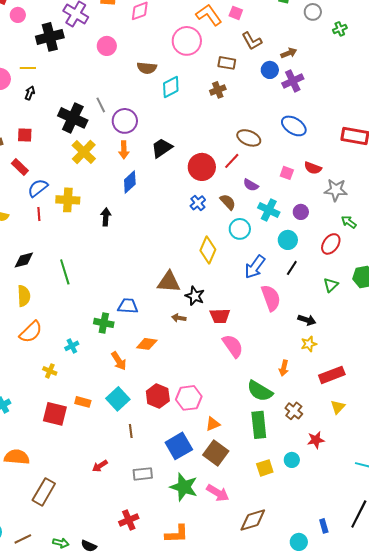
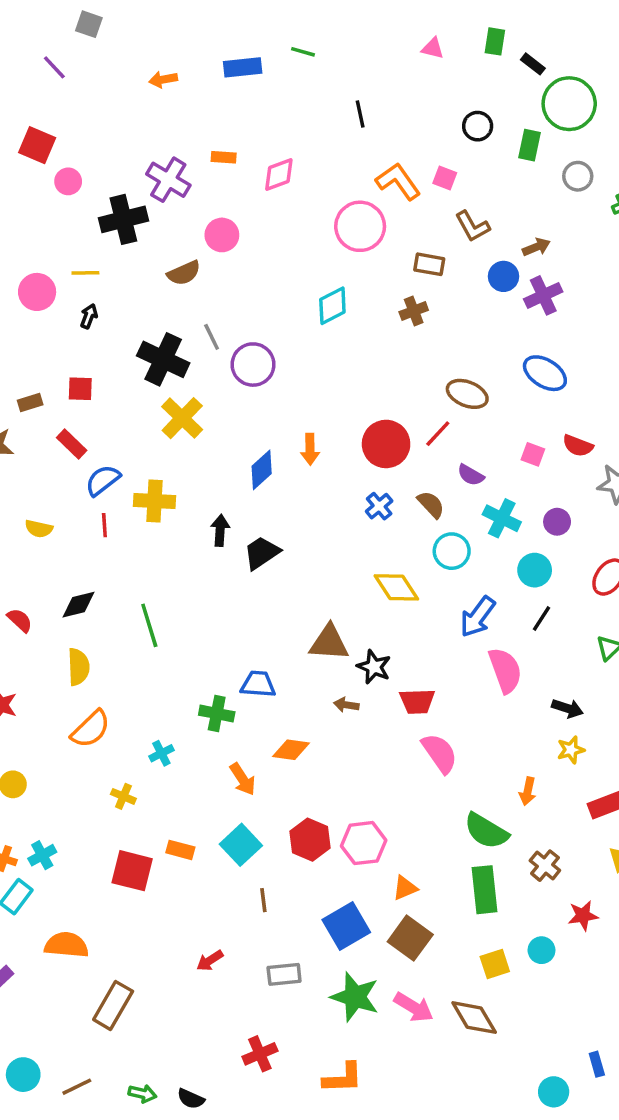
brown semicircle: (147, 68) -> (184, 273), moved, turned -30
black trapezoid: (162, 148) -> (262, 553), moved
orange arrow: (124, 150) -> (310, 449), moved
yellow diamond: (208, 250) -> (396, 587), turned -56
brown diamond: (253, 520) -> (474, 1018), moved, turned 76

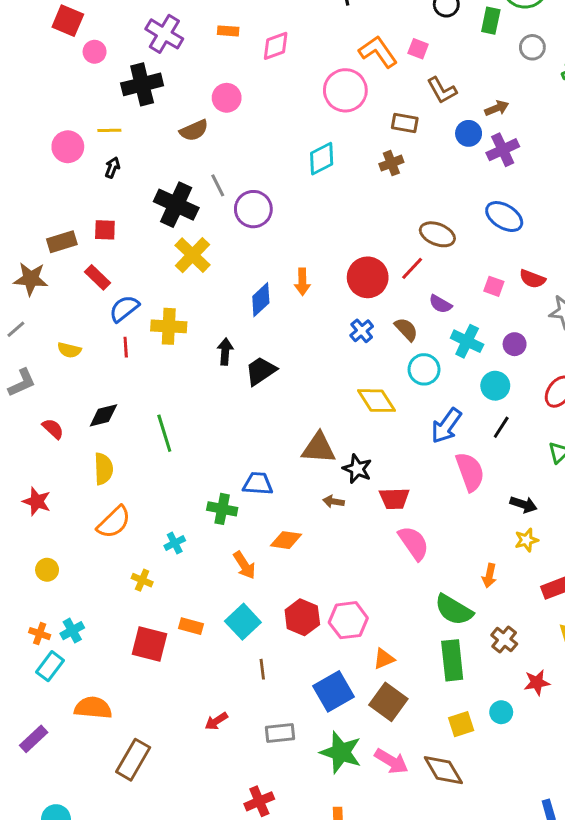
purple cross: (168, 180) -> (164, 34), moved
brown rectangle: (30, 403) -> (62, 242), size x1.4

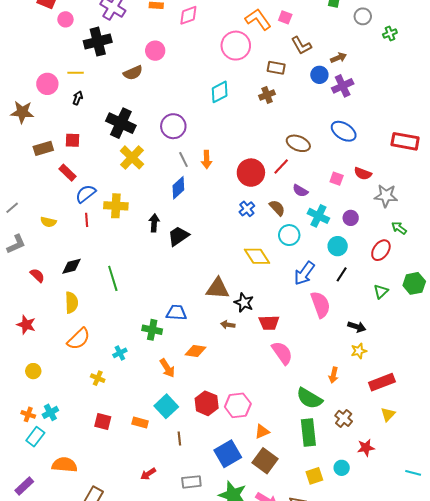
gray line: (218, 185) -> (183, 159), moved
brown star: (31, 279) -> (22, 112), moved
orange arrow: (302, 282) -> (207, 159), moved
orange rectangle: (191, 626) -> (140, 422), moved
red square: (149, 644) -> (103, 421), size x0.7

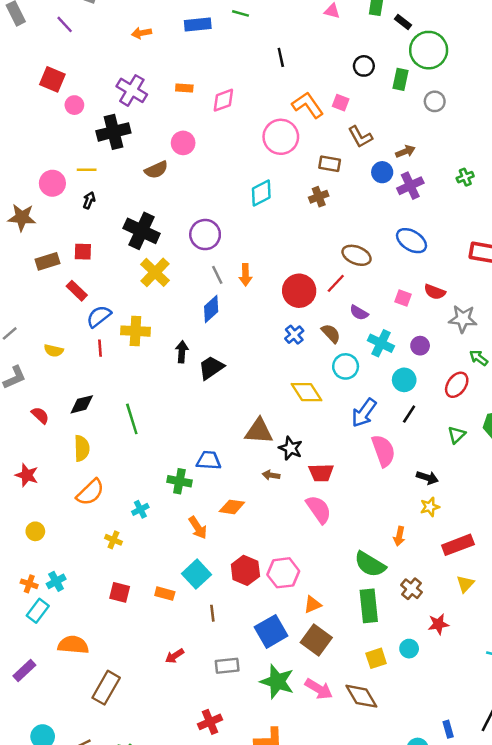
green cross: (390, 33) -> (465, 177), moved
pink semicircle: (282, 353) -> (319, 509), moved

